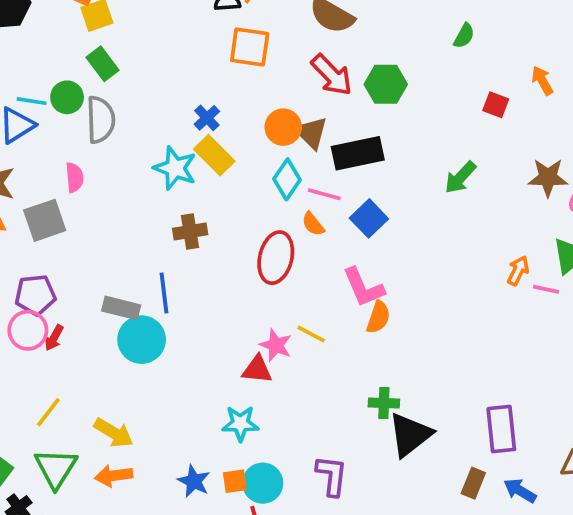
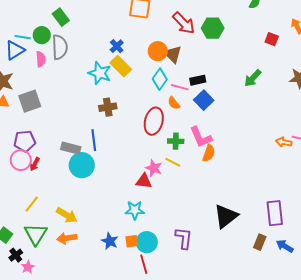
black rectangle: (358, 153) -> (198, 80), moved, size x0.6
pink semicircle: (74, 177) -> (41, 59), moved
orange arrow: (518, 271) -> (284, 142), moved, turned -105
green cross: (384, 403) -> (176, 141), moved

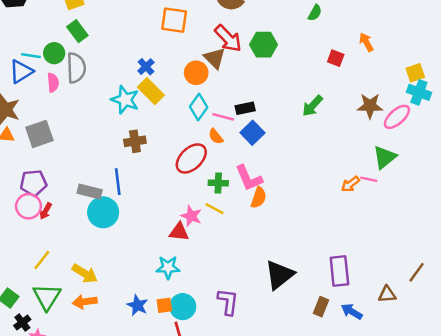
brown triangle: (173, 54) -> (215, 58), moved
red ellipse: (154, 121) -> (191, 158), turned 32
orange arrow: (284, 142) -> (350, 184), turned -49

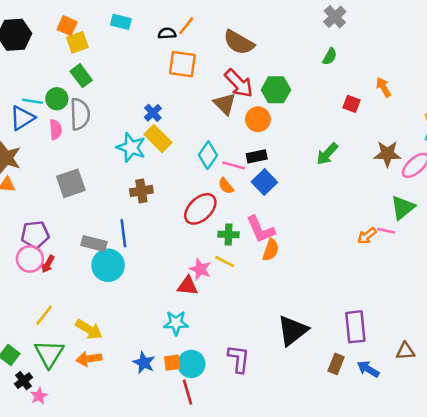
orange circle: (196, 73) -> (258, 119), moved
gray square: (39, 134) -> (71, 183), moved

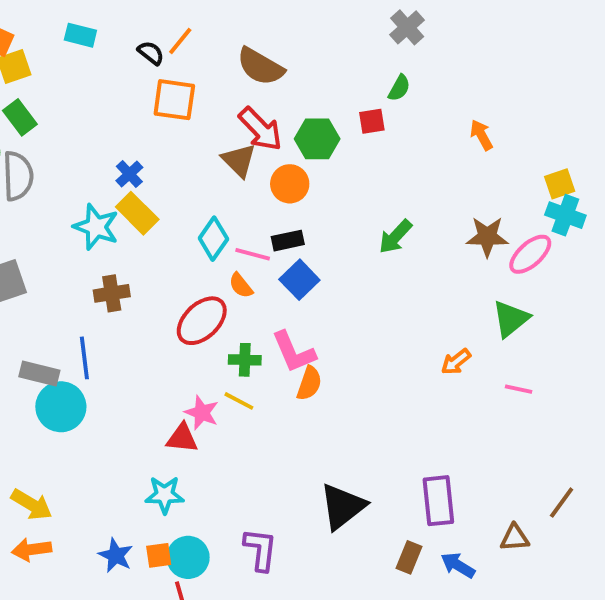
black semicircle: (167, 33) -> (151, 53), turned 42
red square: (351, 104) -> (372, 121), moved, turned -30
pink line: (386, 231) -> (519, 389), moved

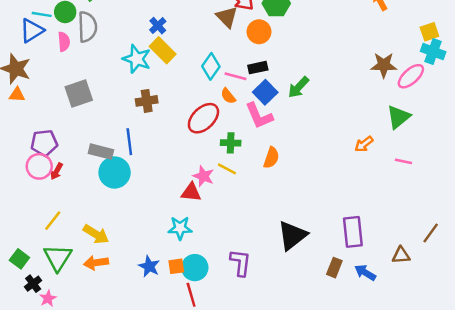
green arrow: (395, 237) -> (299, 87), moved
pink L-shape: (294, 352) -> (259, 116), moved

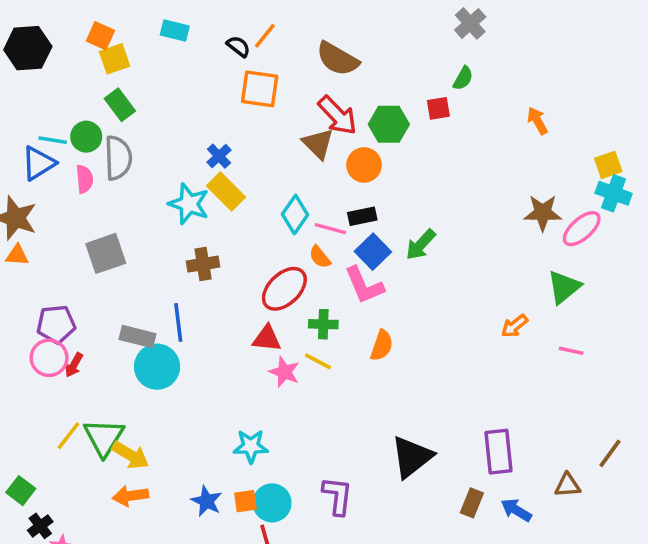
red triangle: (191, 192) -> (267, 338), moved
green triangle: (58, 258) -> (104, 437), moved

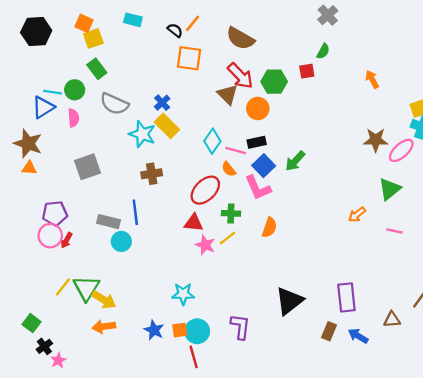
gray semicircle: (118, 158) -> (114, 104), moved, turned 116
yellow line: (318, 361) -> (227, 238), turned -66
cyan circle: (157, 367) -> (121, 241), size x0.7

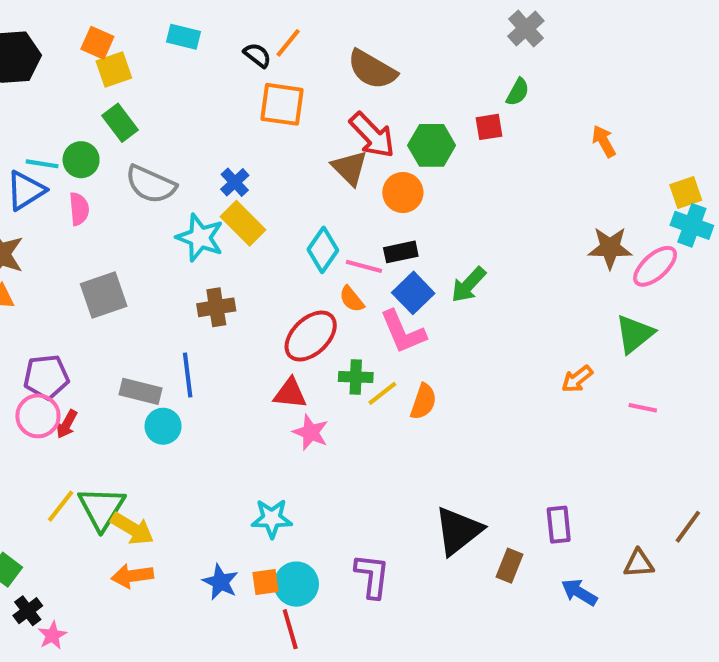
yellow line: (227, 238) -> (382, 393), moved
purple rectangle: (346, 297) -> (559, 525), size x0.7
brown rectangle: (329, 331) -> (509, 566), moved

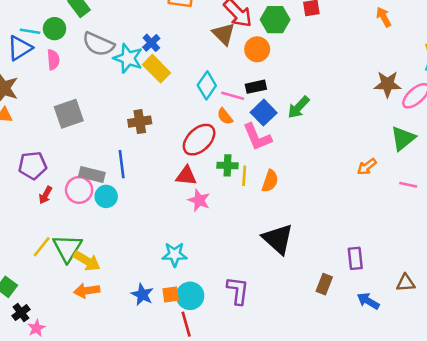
cyan star: (200, 238) -> (128, 58), moved
yellow line: (382, 393) -> (244, 176), turned -48
pink circle: (38, 416) -> (79, 190), moved
black triangle: (458, 531) -> (278, 239), moved, turned -40

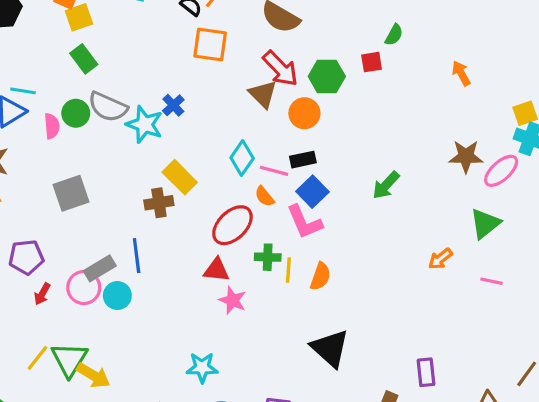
green circle: (55, 29) -> (76, 113), moved
yellow rectangle: (156, 69) -> (180, 177), moved
green arrow: (298, 107) -> (386, 185), moved
gray rectangle: (92, 174) -> (100, 268), turned -45

